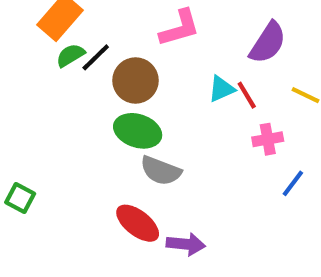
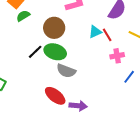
black line: (96, 57) -> (35, 52), moved

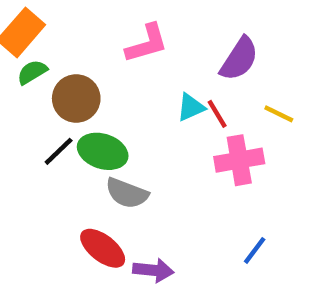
brown circle: (54, 28) -> (76, 98), moved
pink cross: (117, 56) -> (239, 160), size x1.5
blue line: (129, 77) -> (255, 250), moved

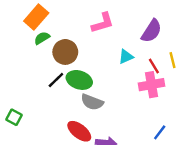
red line: (217, 114) -> (154, 66), moved
yellow line: (279, 114) -> (172, 60), turned 49

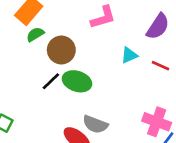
red line: (154, 66) -> (161, 66), turned -35
pink cross: (152, 85) -> (157, 122), moved, turned 30
gray semicircle: (92, 102) -> (95, 124), moved

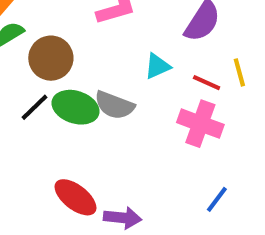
pink cross: (157, 122) -> (200, 124), moved
gray semicircle: (95, 124) -> (114, 105), moved

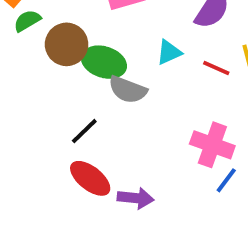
black line: (35, 107) -> (84, 131), moved
green ellipse: (75, 107) -> (104, 62), moved
pink cross: (200, 124) -> (212, 145), moved

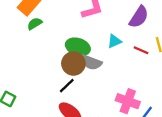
brown circle: (67, 44) -> (73, 63), moved
pink cross: (212, 145) -> (128, 101), moved

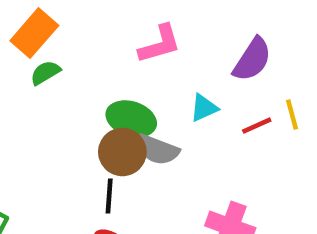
red line: (141, 50) -> (257, 126), turned -48
black line: (67, 86) -> (109, 196), turned -42

